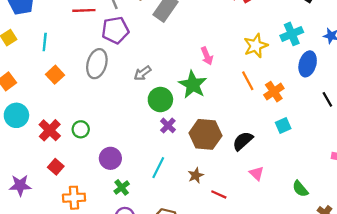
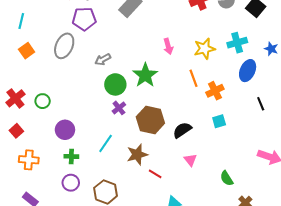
pink arrow: (207, 56) -> (168, 46), moved
brown star: (196, 175) -> (137, 155), size x1.5
green cross: (122, 187) -> (71, 156), turned 32

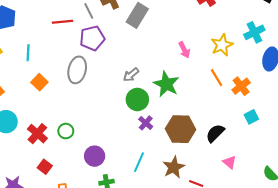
gray arrow: (103, 59) -> (131, 75), moved

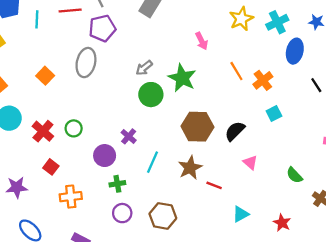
yellow star: (222, 45) -> (241, 19), moved
cyan line: (28, 53) -> (37, 19), moved
purple cross: (146, 123) -> (129, 136), moved

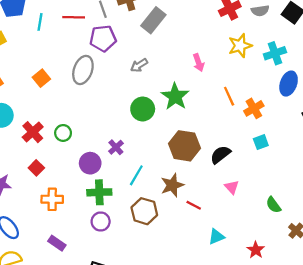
gray arrow: (144, 68) -> (139, 65), moved
green cross: (117, 184) -> (99, 192), size x1.5
brown hexagon: (163, 216) -> (144, 211), moved

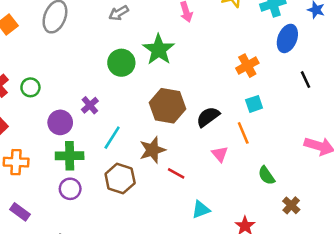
orange line: (229, 96) -> (243, 133), moved

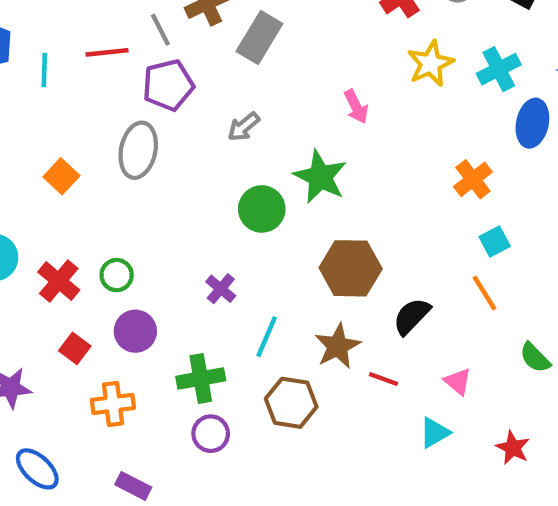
black semicircle: (208, 117) -> (412, 316), moved
purple circle: (60, 122) -> (135, 331), moved
pink triangle: (220, 154) -> (458, 382), moved

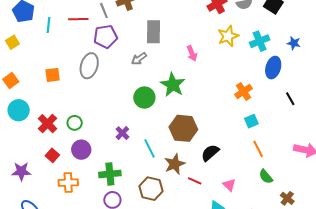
gray rectangle: (259, 37) -> (153, 32), moved, turned -35
orange square: (61, 176) -> (53, 75), turned 35
orange line: (485, 293) -> (258, 149), moved
cyan line: (267, 337) -> (150, 148), moved, turned -54

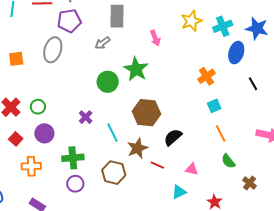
blue star: (294, 43) -> (257, 28), size x1.6
pink triangle: (229, 185) -> (192, 169), turned -32

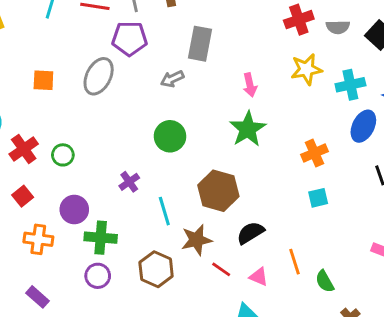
green star: (136, 69) -> (248, 129), moved
purple circle: (44, 133) -> (74, 210), moved
orange line: (221, 134) -> (294, 262), moved
pink triangle: (192, 169) -> (259, 277), moved

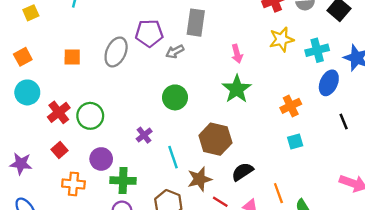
purple pentagon: (130, 38) -> (149, 33), moved
green circle: (63, 155) -> (90, 116), size x1.5

